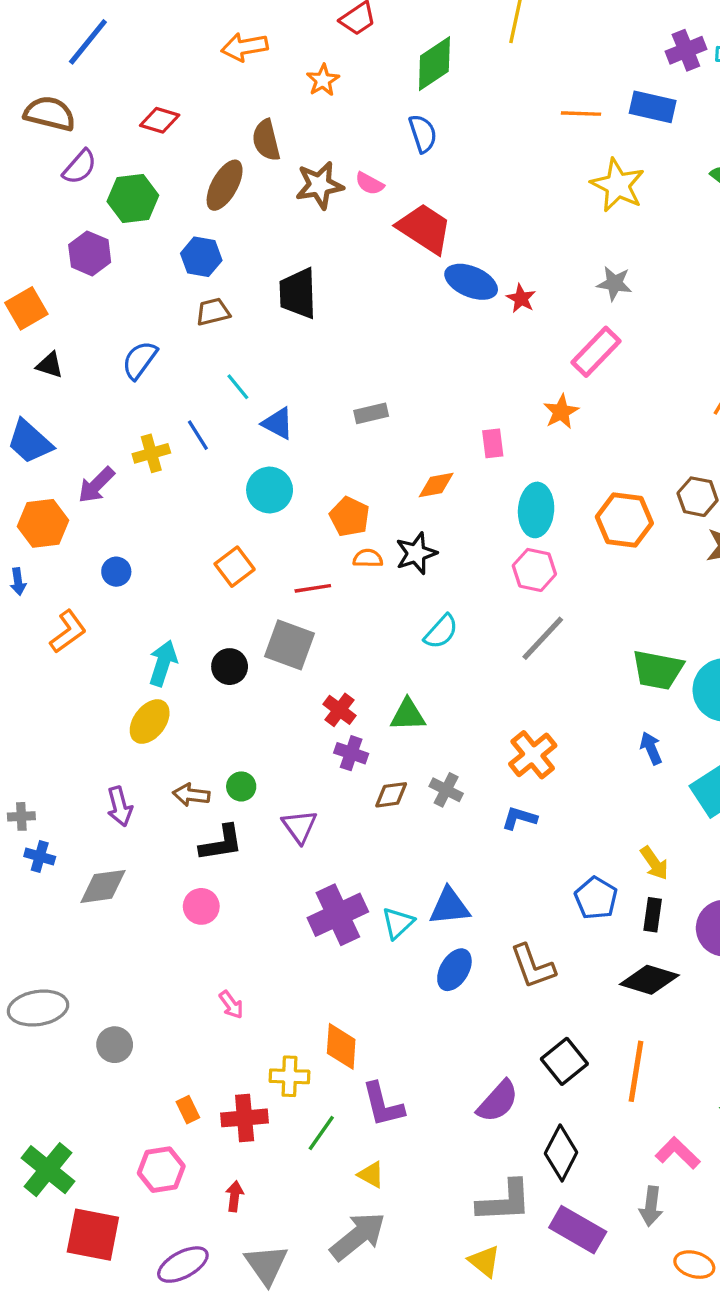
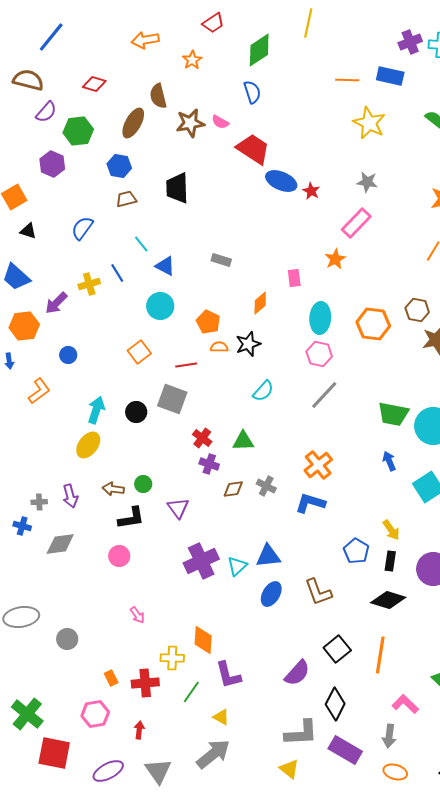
gray rectangle: (371, 413) -> (221, 260), turned 30
orange diamond: (436, 485) -> (260, 303), turned -30
gray cross: (21, 816) -> (39, 502), moved
blue L-shape: (519, 818) -> (310, 503), size x1.4
orange ellipse: (694, 1265) -> (395, 772), moved

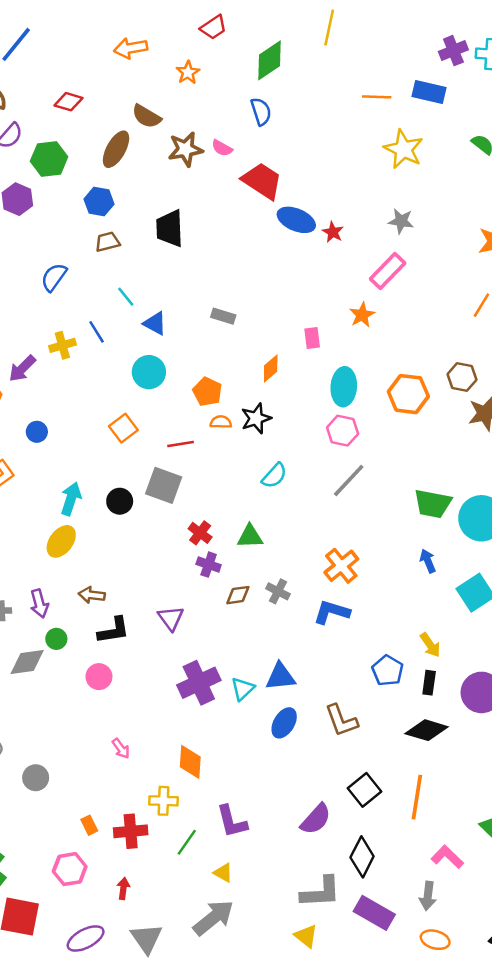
brown semicircle: (158, 96) -> (146, 116), turned -45
green circle: (143, 484) -> (56, 639), moved
orange diamond: (203, 640) -> (190, 762), moved

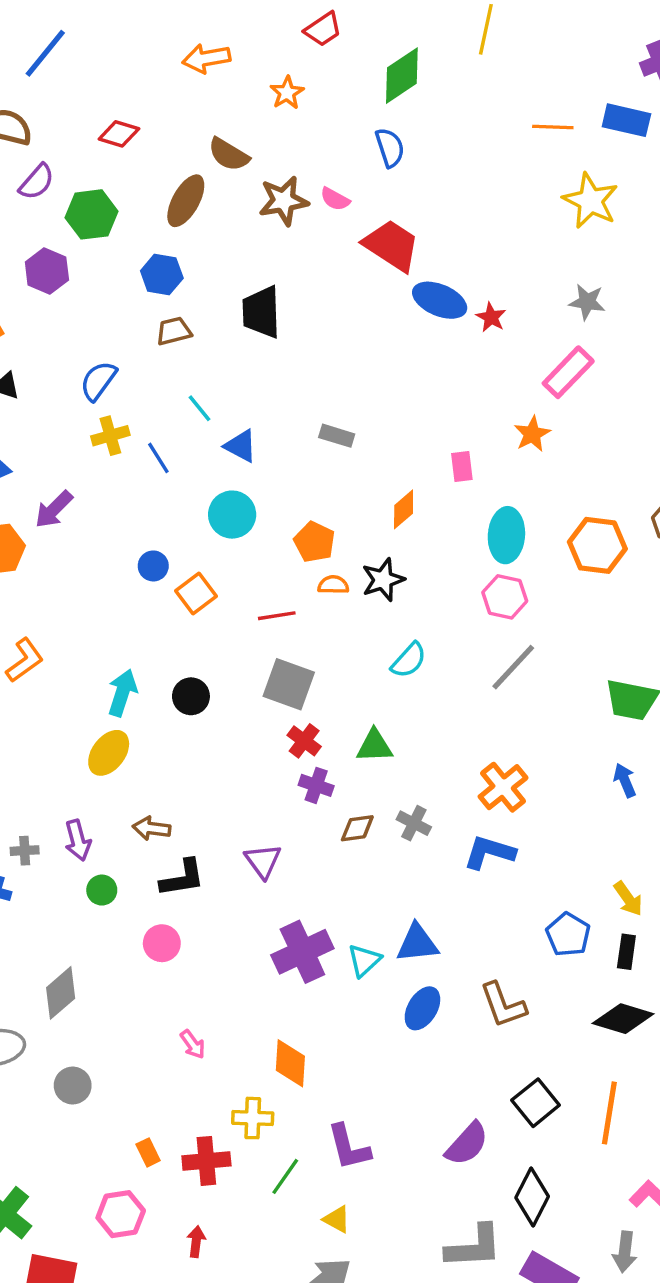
yellow cross: (62, 345) -> (110, 436), moved
blue circle: (37, 432) -> (153, 566), moved
gray square: (164, 485) -> (289, 684), moved
gray diamond: (27, 662) -> (61, 993), moved, turned -33

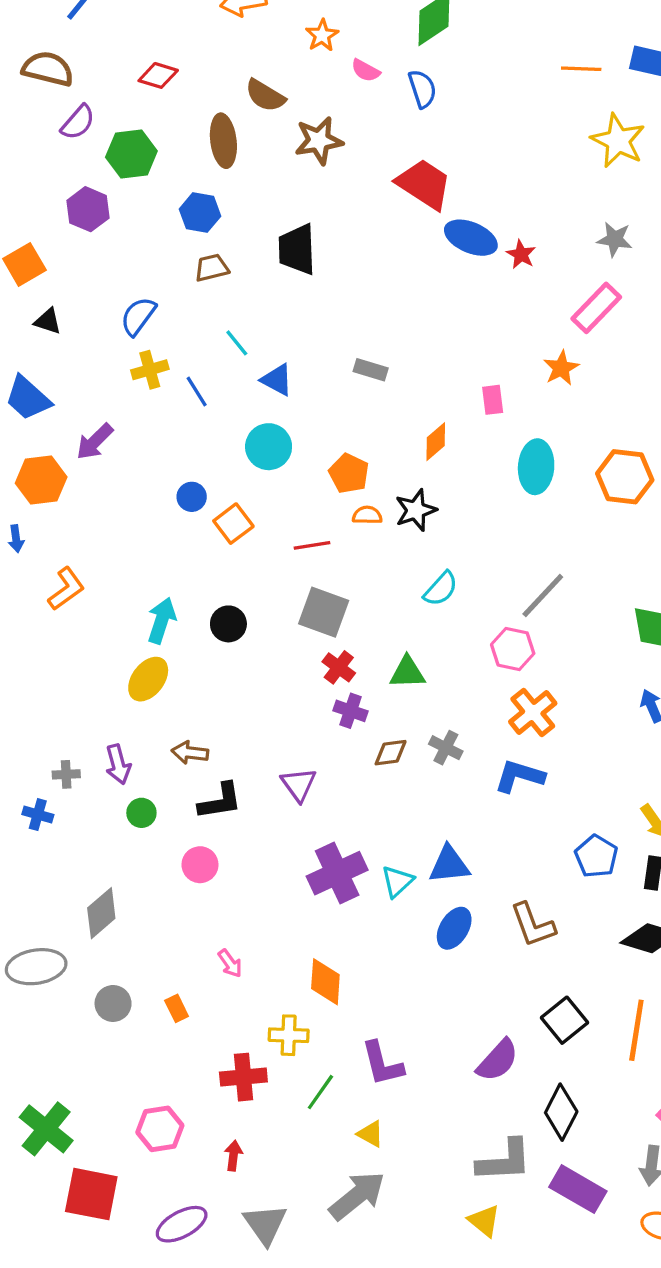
pink semicircle: (335, 199) -> (366, 70), moved
brown ellipse: (186, 201) -> (223, 141), turned -36
pink hexagon: (505, 597) -> (513, 649), moved
orange rectangle: (148, 1152) -> (177, 1008), moved

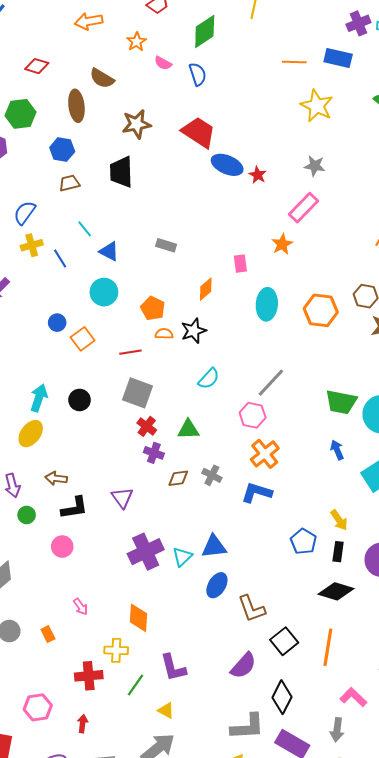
brown star: (319, 141) -> (137, 124), moved
brown L-shape: (533, 925) -> (252, 609), moved

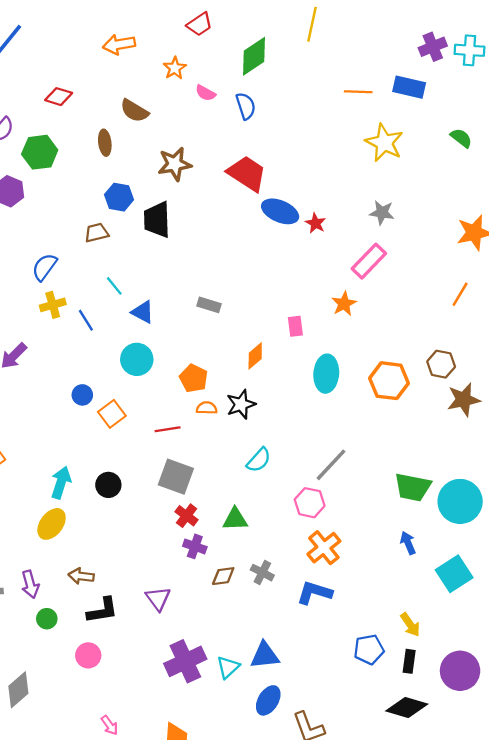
brown ellipse: (76, 106) -> (105, 143), size x0.7
blue hexagon: (62, 150) -> (119, 197), moved
blue pentagon: (303, 541) -> (369, 649), turned 30

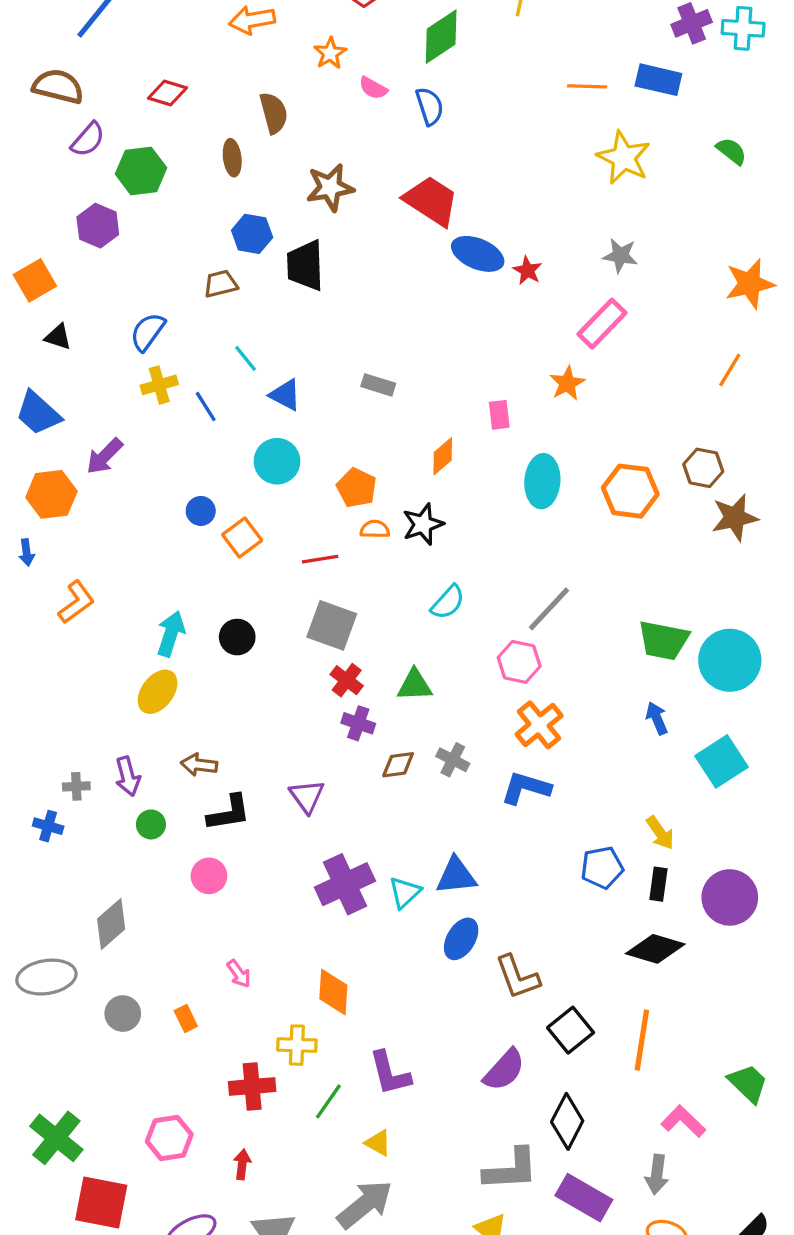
brown semicircle: (134, 111) -> (274, 113), turned -136

